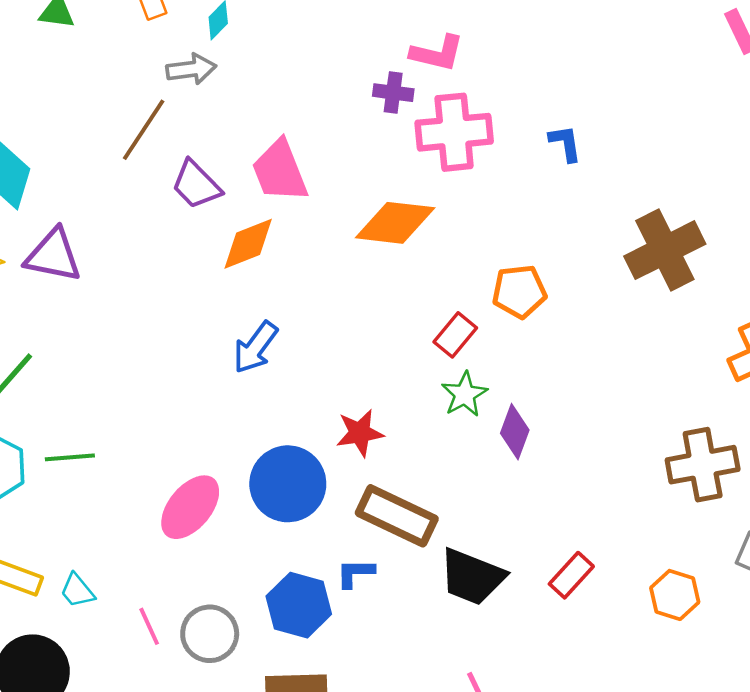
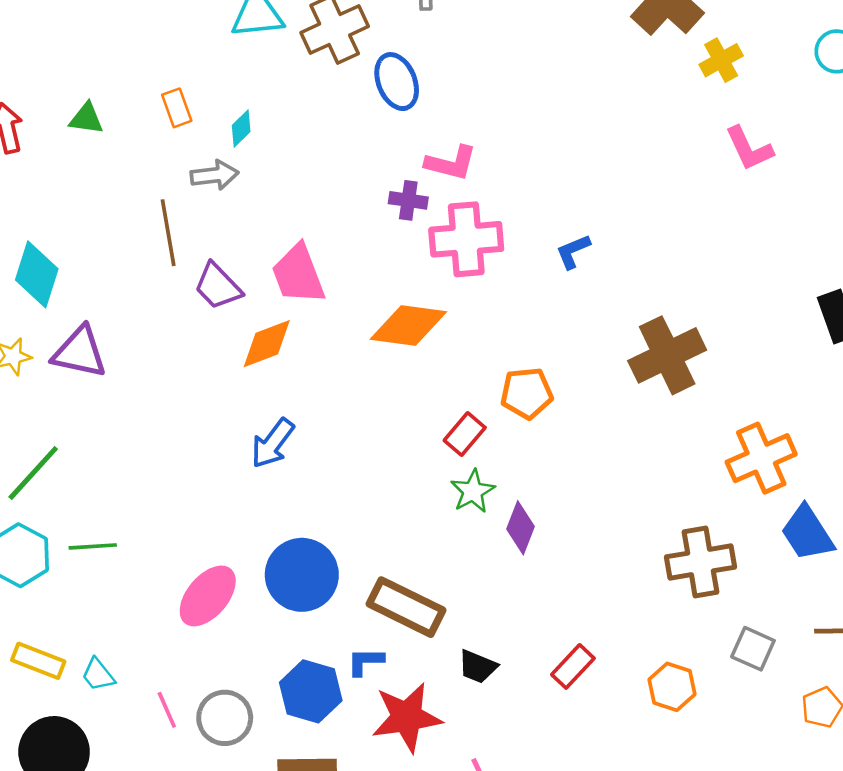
brown line: (144, 130) -> (168, 233), turned -44
blue L-shape: (565, 143) -> (573, 251), turned -105
red star: (360, 433) -> (407, 717), moved, size x1.5
black trapezoid: (472, 577) -> (478, 667), size x0.6

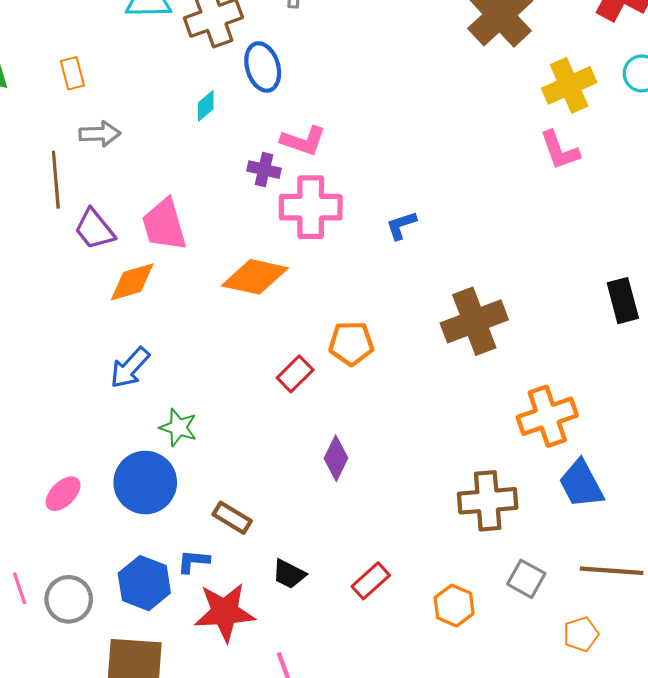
yellow cross: (721, 60) -> (569, 85), moved, size x1.4
cyan diamond: (241, 129) -> (206, 106), moved
green star: (473, 491) -> (178, 427), moved, turned -30
pink ellipse: (208, 596) -> (63, 494), size x0.7
brown rectangle: (406, 607) -> (232, 518), size x0.6

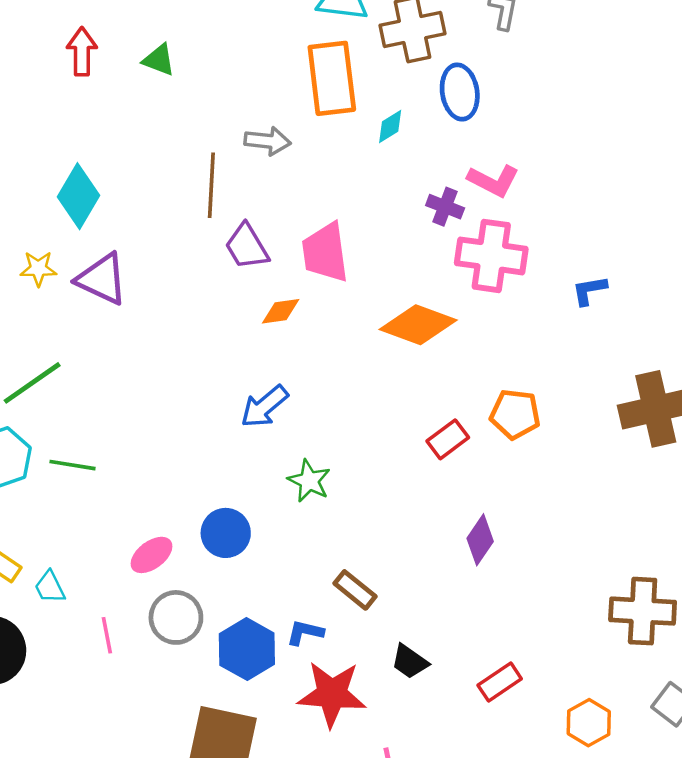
orange rectangle: (72, 73) -> (332, 78), moved, size x2.0
orange diamond: (132, 282) -> (281, 311), size x0.7
blue circle: (145, 483) -> (226, 533), moved, size x0.7
pink ellipse: (63, 494) -> (151, 555), moved
gray circle: (69, 599) -> (176, 617), moved

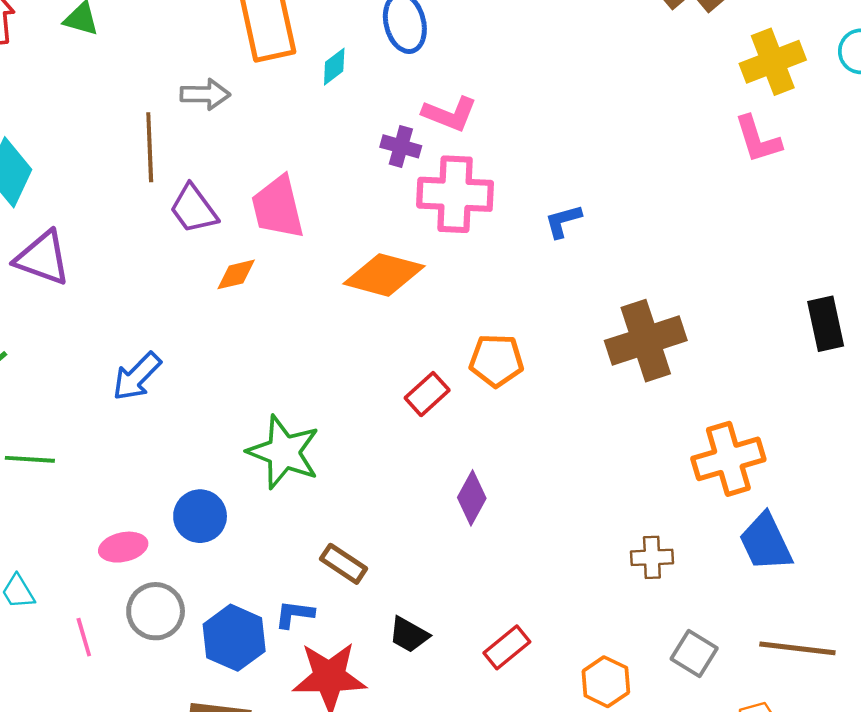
blue arrow: (264, 407) -> (137, 376), moved
green star: (309, 481) -> (284, 452), size x1.6
pink ellipse: (151, 555) -> (123, 547), turned 30
brown cross: (643, 611) -> (652, 557), size x0.6

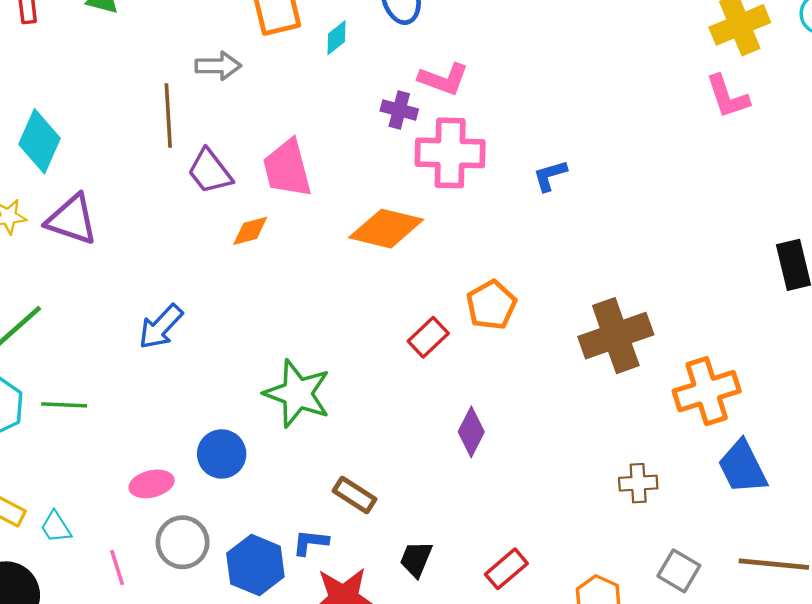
brown cross: (646, 341) -> (616, 336), moved
orange pentagon: (496, 360) -> (491, 305), turned -30
black trapezoid: (409, 635) -> (416, 559), turned 84

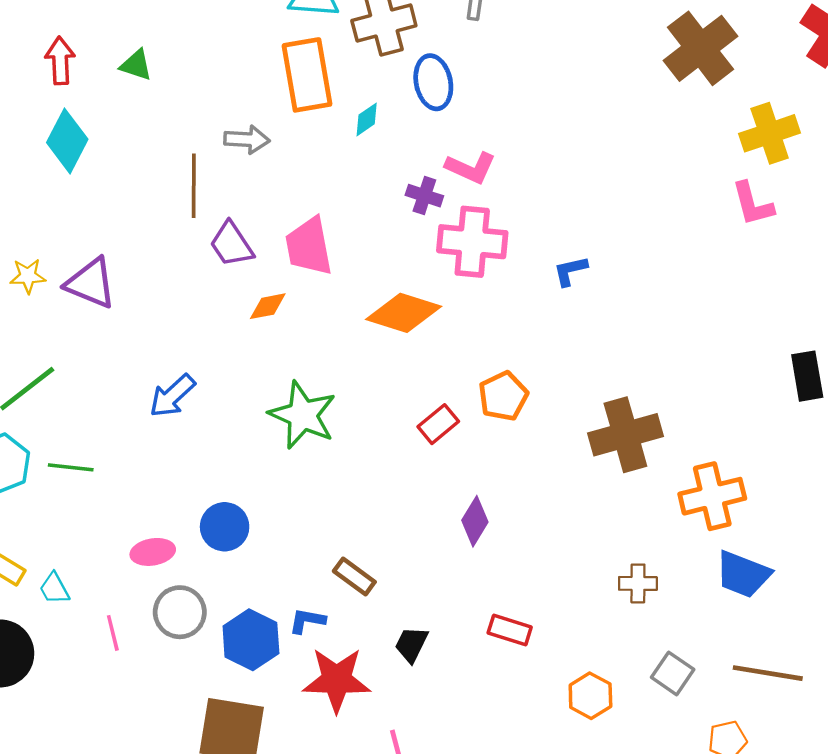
cyan diamond: (39, 141) -> (67, 141), moved
green star: (297, 394) -> (303, 415), moved
blue trapezoid: (742, 467) -> (743, 574), turned -46
red rectangle: (506, 569) -> (510, 630), moved, turned 54

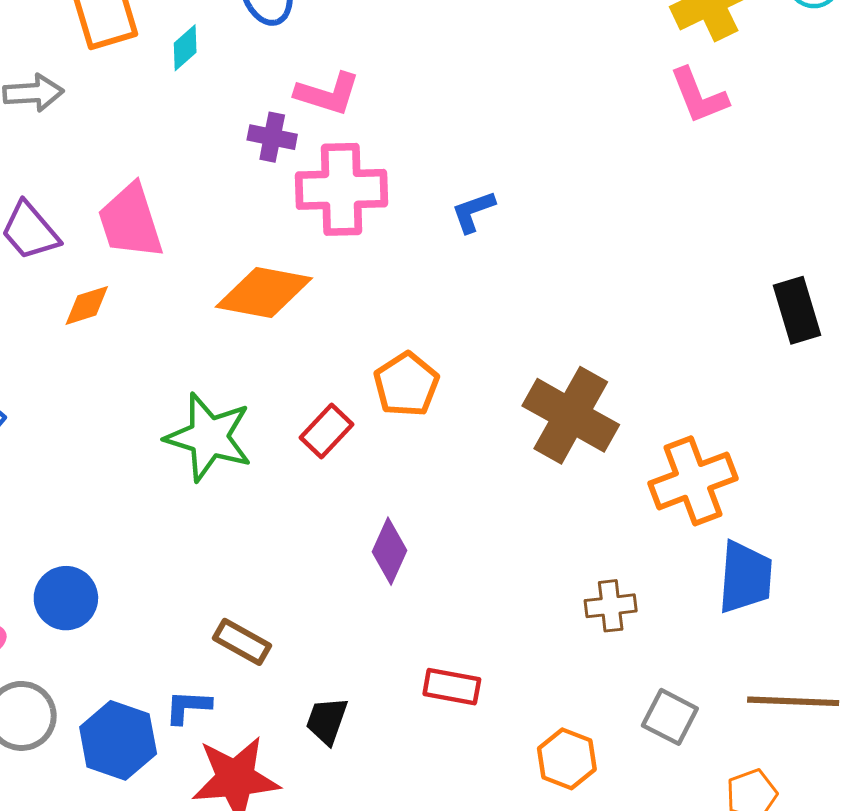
green star: (303, 415) -> (209, 437), moved
brown cross: (625, 435) -> (571, 415), turned -38
blue trapezoid: (743, 574) -> (745, 577), turned -100

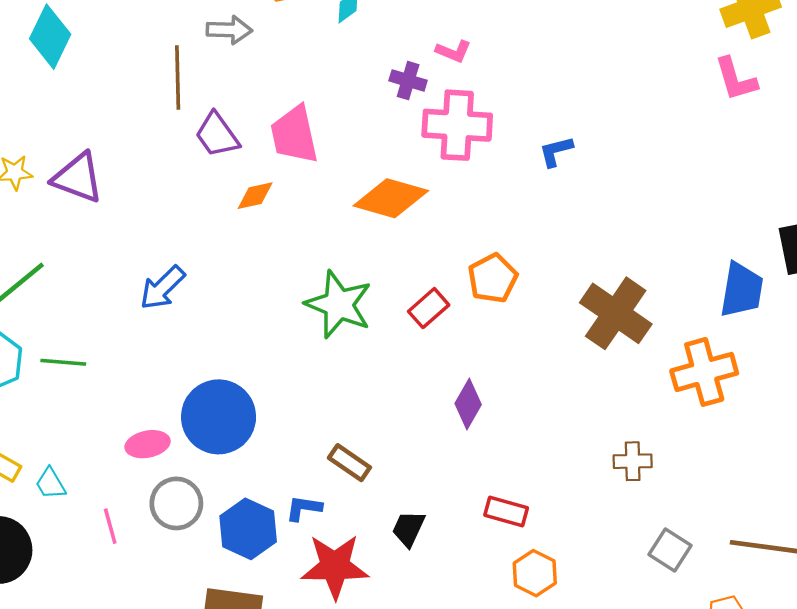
pink L-shape: (328, 94) -> (453, 51), size x0.7
blue trapezoid: (745, 577) -> (742, 290), moved
blue circle: (66, 598) -> (219, 417), size x1.5
orange hexagon: (567, 759) -> (535, 573), moved

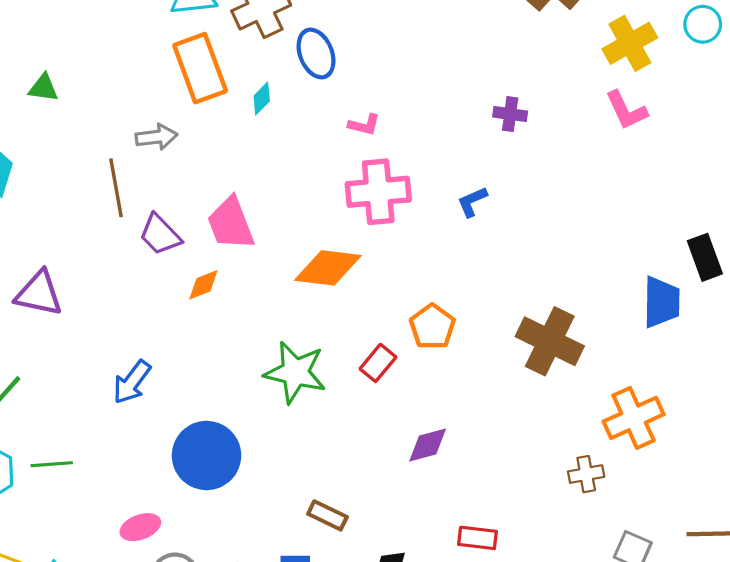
purple cross: (408, 81) -> (510, 114), moved
orange cross: (704, 372) -> (634, 418), moved
purple diamond: (468, 404) -> (428, 445), turned 54
blue circle: (219, 417) -> (207, 456), moved

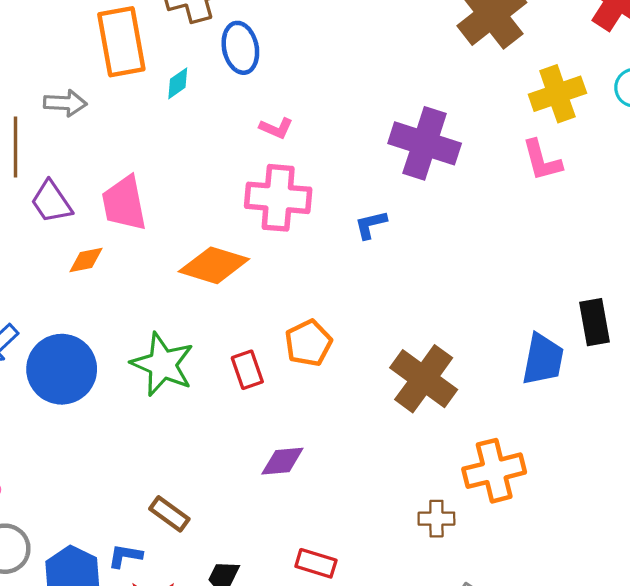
purple cross: (510, 114) -> (425, 143), size x2.0
red rectangle: (378, 363) -> (247, 370), turned -69
blue circle: (207, 456) -> (62, 369), moved

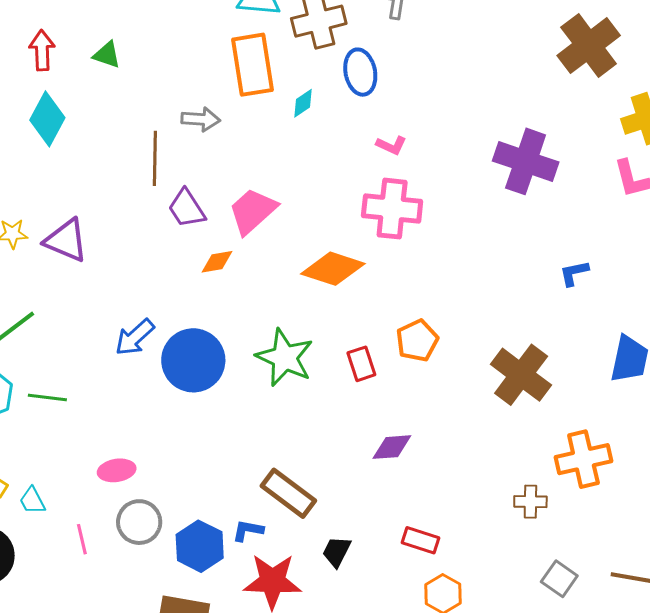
pink trapezoid: (124, 203) -> (253, 211), turned 58
blue L-shape: (371, 225) -> (574, 273), moved
brown rectangle: (169, 514) -> (288, 493), size x1.5

